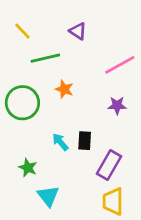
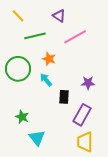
pink line: (120, 65) -> (75, 37), moved
purple star: (117, 105) -> (88, 83), moved
cyan arrow: (60, 142) -> (46, 80), moved

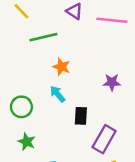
pink line: (75, 37) -> (112, 20), moved, turned 35
green circle: (18, 69) -> (21, 107), moved, size x0.7
purple star: (88, 83) -> (112, 82), moved

